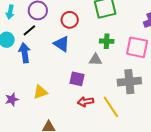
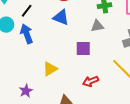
purple star: (12, 99) -> (26, 91), moved
red arrow: (85, 102) -> (91, 81), moved

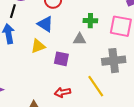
black line: (27, 11) -> (13, 11), turned -32
yellow triangle: (50, 69) -> (38, 46), moved

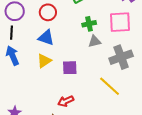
gray triangle: (79, 39) -> (95, 41), moved
red arrow: (62, 92) -> (66, 101), moved

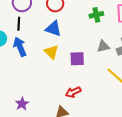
gray triangle: (95, 41) -> (103, 46), moved
yellow triangle: (44, 61) -> (51, 52), turned -42

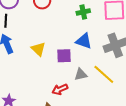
blue triangle: (53, 29) -> (84, 41), moved
gray triangle: (103, 46) -> (81, 74), moved

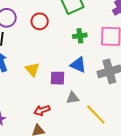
yellow line: (104, 74) -> (96, 115), moved
red arrow: (60, 89) -> (42, 110), moved

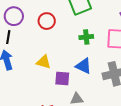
yellow triangle: (32, 69) -> (44, 62), moved, turned -35

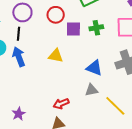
blue triangle: (84, 66) -> (94, 68), moved
purple square: (62, 78) -> (73, 29), moved

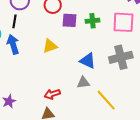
yellow triangle: (56, 56) -> (50, 46), turned -35

